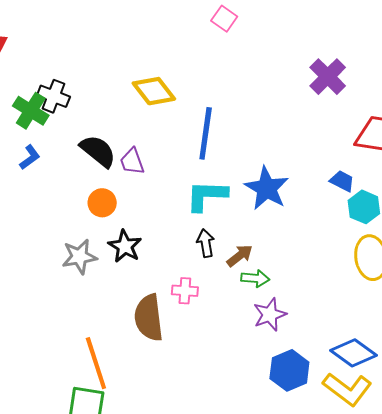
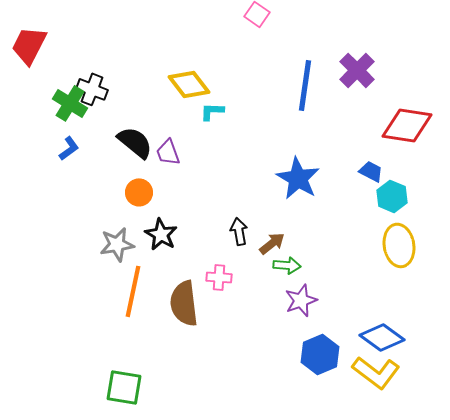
blue line: (206, 133) -> (305, 85), moved
cyan L-shape: (207, 196) -> (212, 111), moved, size x0.6
orange line: (96, 363) -> (133, 291), moved, turned 30

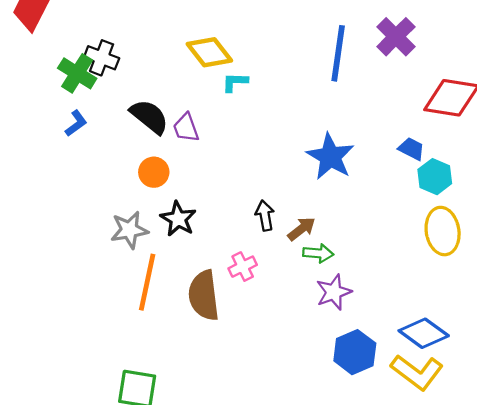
pink cross: (219, 277) -> (243, 267), turned -30

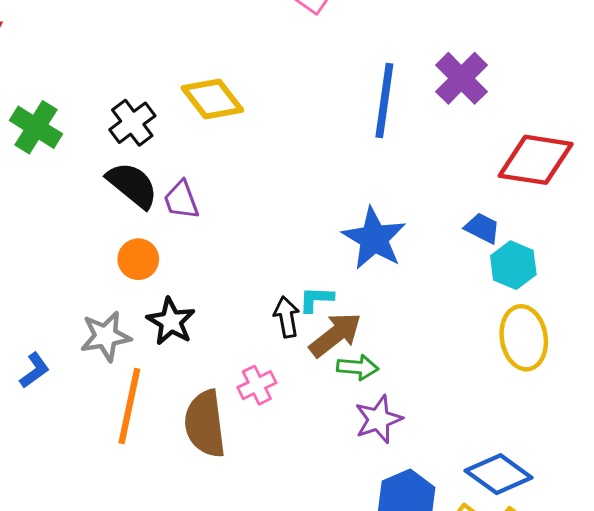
black cross: (102, 58) -> (132, 123), moved, turned 32
cyan L-shape: (235, 82) -> (316, 299), moved
blue L-shape: (76, 123) -> (34, 370), moved
brown arrow: (301, 229) -> (335, 335), size x1.4

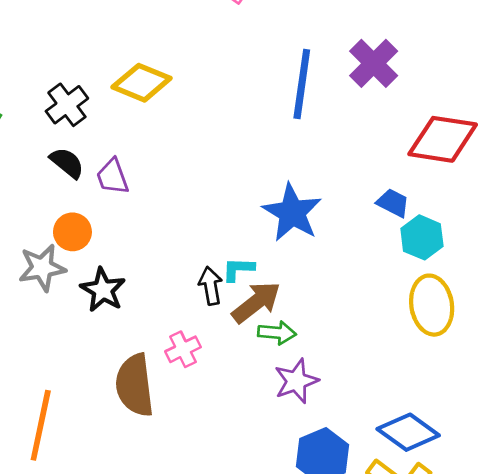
yellow diamond: (212, 99) -> (142, 83), turned -30
black semicircle: (132, 185) -> (67, 163), size x0.7
gray star: (106, 336) -> (42, 268), moved
orange line: (129, 406) -> (41, 425), moved

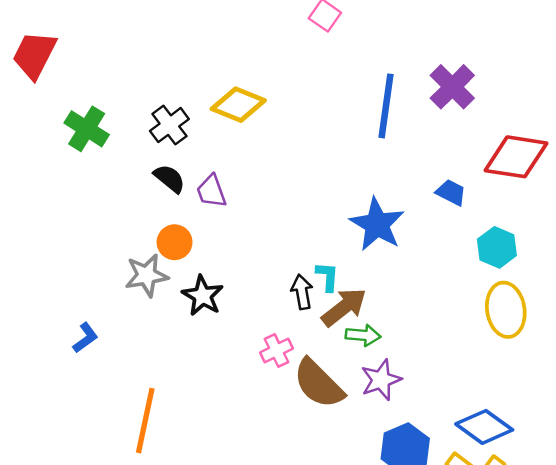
blue trapezoid: (393, 203) -> (451, 193), moved
cyan L-shape: (238, 269) -> (327, 277), turned 92
brown semicircle: (135, 385) -> (319, 384), moved, turned -38

